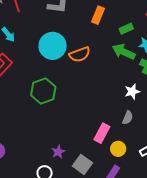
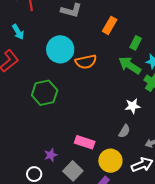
green rectangle: (126, 29) -> (136, 43), turned -48
pink rectangle: (102, 133) -> (85, 142), moved, turned 72
yellow circle: (118, 149) -> (110, 161), size x1.5

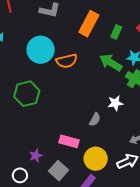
orange rectangle: (110, 25) -> (89, 24), size x1.4
green rectangle: (136, 43) -> (116, 32), moved
gray semicircle: (124, 131) -> (95, 119), moved

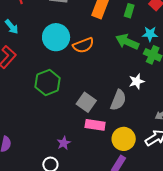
gray semicircle: (95, 119) -> (118, 100), size x1.5
gray square: (58, 171) -> (86, 102), moved

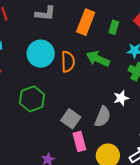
green arrow: (127, 42) -> (98, 59), moved
orange semicircle: (83, 45) -> (68, 62), turned -70
pink rectangle: (95, 125) -> (79, 141), turned 66

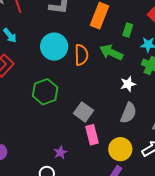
green rectangle: (114, 27) -> (128, 30), moved
white star: (121, 98) -> (128, 84), moved
gray semicircle: (103, 117) -> (129, 113), moved

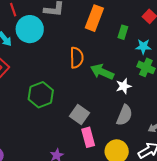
cyan circle: (54, 47) -> (30, 29), moved
green arrow: (111, 52) -> (102, 72), moved

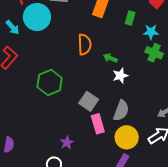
green arrow: (102, 72) -> (110, 58), size x0.6
white star: (124, 86) -> (120, 76), moved
gray semicircle: (124, 115) -> (121, 111), moved

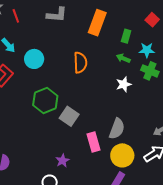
cyan circle: (37, 17) -> (34, 59), moved, size x0.7
green arrow: (110, 58) -> (123, 58), moved
white star: (120, 76) -> (124, 84), moved
gray square: (89, 101) -> (69, 116), moved

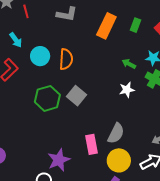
green rectangle: (126, 36) -> (135, 25), moved
orange semicircle: (80, 63) -> (66, 59), moved
gray square: (69, 116) -> (76, 96), moved
purple star: (62, 161) -> (59, 160), size x1.6

